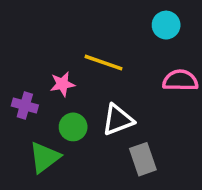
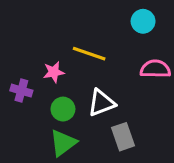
green triangle: (44, 157) -> (63, 143), moved

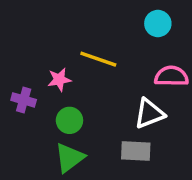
white triangle: (101, 103) -> (149, 114), moved
gray rectangle: (123, 137) -> (136, 151), turned -68

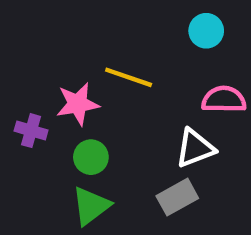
pink star: (59, 80) -> (78, 104), size x1.4
gray rectangle: (136, 151) -> (177, 197), turned -32

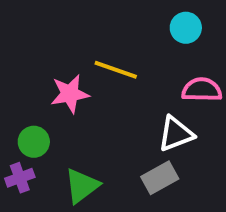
purple cross: (31, 131) -> (20, 178), moved, turned -36
green circle: (91, 157) -> (34, 142), moved

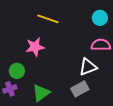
cyan circle: (186, 28) -> (100, 18), moved
yellow line: (116, 70) -> (48, 19), moved

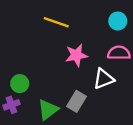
pink star: (35, 47) -> (76, 55), moved
gray rectangle: (80, 89) -> (76, 101), moved, turned -30

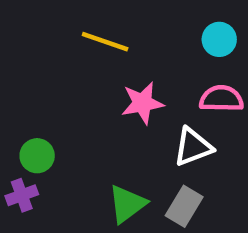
gray rectangle: (76, 101) -> (184, 206), moved
green triangle: (48, 110) -> (127, 204), moved

